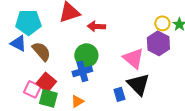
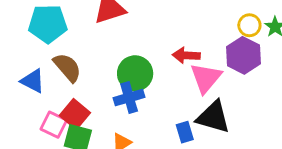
red arrow: (96, 26) -> (186, 55), moved
blue triangle: (18, 43) -> (33, 81), moved
pink triangle: (133, 58) -> (206, 78), turned 30
black triangle: (138, 84) -> (213, 117), turned -30

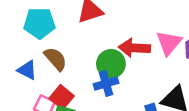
red arrow: (186, 55) -> (134, 48), moved, size x1.4
pink triangle: (206, 78) -> (169, 43), moved

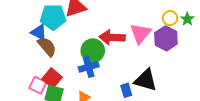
cyan pentagon: (39, 23) -> (53, 17), moved
blue triangle: (27, 70) -> (39, 32), moved

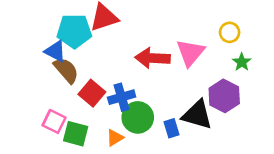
green star: (187, 19) -> (242, 62), moved
purple hexagon: (166, 38) -> (224, 96), moved
green circle: (93, 51) -> (138, 117), moved
red square: (52, 78) -> (92, 93), moved

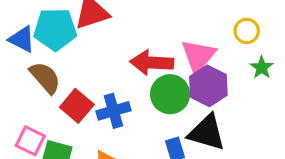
blue triangle: (55, 51) -> (22, 39), moved
purple hexagon: (224, 96) -> (208, 86), moved
green circle: (138, 117) -> (170, 94), moved

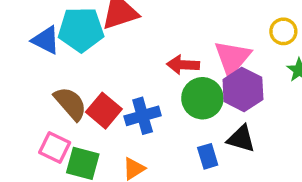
red arrow: (152, 63) -> (183, 65), size x0.7
brown semicircle: (45, 78) -> (70, 104), moved
black triangle: (207, 132) -> (241, 139), size x0.7

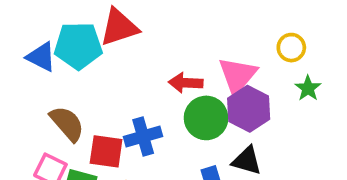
red square: (104, 111) -> (106, 151), moved, turned -32

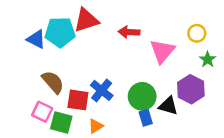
red arrow: (186, 83) -> (129, 32), moved
purple hexagon: (249, 109) -> (191, 89), moved
green circle: (206, 118) -> (142, 96), moved
blue cross: (143, 136) -> (102, 90), turned -35

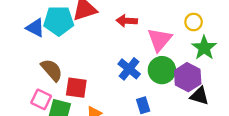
green star: (208, 59) -> (204, 48), size x1.5
blue cross: (102, 90) -> (129, 69), moved
green circle: (142, 96) -> (162, 70), moved
black triangle: (168, 106) -> (199, 96), moved

